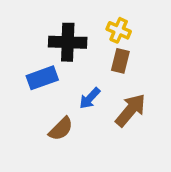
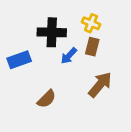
blue rectangle: (42, 78) -> (19, 60), moved
blue arrow: (90, 98) -> (69, 56), moved

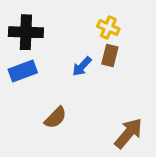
black cross: (52, 32) -> (26, 32), moved
brown arrow: (100, 85) -> (129, 133), moved

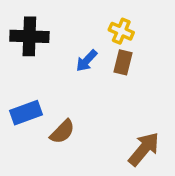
blue arrow: (82, 66) -> (87, 61), moved
blue rectangle: (23, 71) -> (26, 113), moved

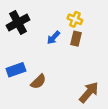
black cross: (29, 36) -> (18, 23), turned -30

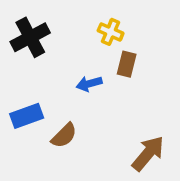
yellow cross: (75, 19) -> (111, 32), moved
blue arrow: (53, 38) -> (89, 84), moved, turned 32

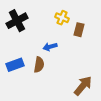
brown rectangle: (127, 64) -> (79, 30), moved
brown semicircle: (64, 136) -> (39, 65), moved, turned -35

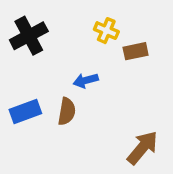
brown rectangle: (79, 30) -> (136, 51), turned 64

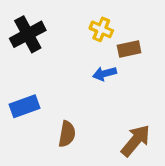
blue arrow: (86, 80) -> (105, 74), moved
brown semicircle: (67, 111) -> (67, 134), moved

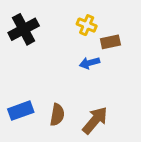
blue rectangle: (24, 106) -> (21, 111), moved
brown arrow: (136, 141) -> (95, 120), moved

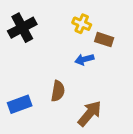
brown rectangle: (110, 42) -> (104, 40), turned 30
brown semicircle: (57, 115) -> (58, 91), moved

